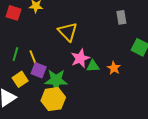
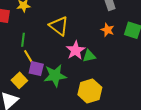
green line: (15, 54) -> (23, 40), moved
orange star: (114, 68) -> (108, 30), moved
yellow hexagon: (53, 99) -> (90, 91), moved

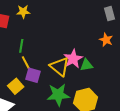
yellow triangle: (59, 26) -> (60, 67), moved
green star: (55, 76) -> (58, 95), moved

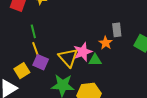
gray rectangle: (109, 14) -> (117, 30), moved
orange star: (106, 40) -> (106, 43), moved
green line: (21, 46) -> (33, 31), turned -32

